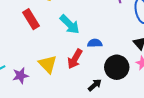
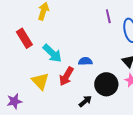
cyan arrow: (70, 24) -> (52, 53), moved
purple star: (21, 76) -> (14, 101), moved

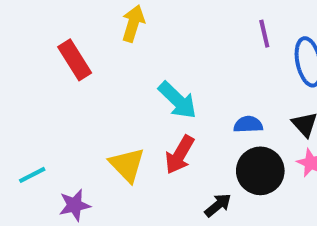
red rectangle: (24, 38) -> (75, 60), moved
cyan arrow: (52, 53) -> (178, 100), moved
blue semicircle: (85, 61) -> (248, 124), moved

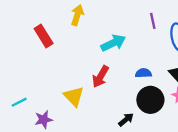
cyan arrow: (178, 100) -> (113, 43), moved, turned -70
red arrow: (180, 155) -> (100, 77), moved

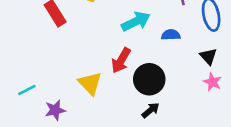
blue semicircle: (143, 73) -> (171, 35), moved
black circle: (150, 100) -> (149, 79), moved

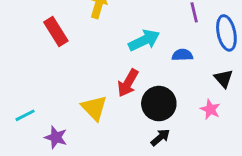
pink star: (212, 82) -> (210, 109), moved
purple star: (55, 110) -> (56, 137), turned 30

